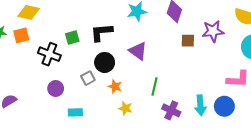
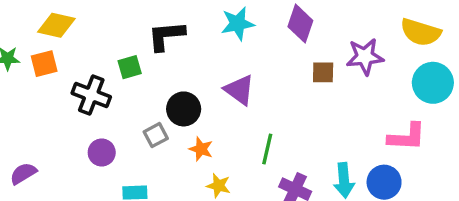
black L-shape: (101, 32) -> (166, 36), moved

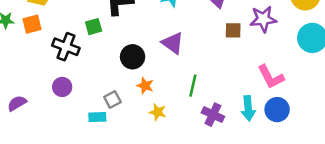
gray square: (156, 135) -> (112, 100), moved
pink L-shape: (407, 137) -> (271, 77), moved, turned 60
purple circle: (102, 153) -> (62, 87), moved

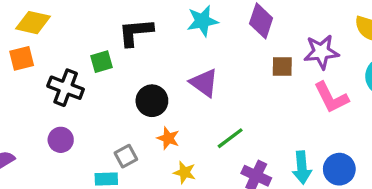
pink L-shape: (271, 77) -> (331, 97), moved
green line: (193, 86) -> (230, 138), turned 40

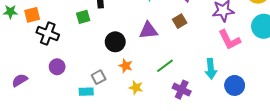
brown square: (282, 67) -> (180, 21), moved, turned -32
purple triangle: (204, 83) -> (148, 30), turned -42
black cross: (66, 88) -> (48, 34), moved
cyan arrow: (302, 168) -> (211, 69), moved

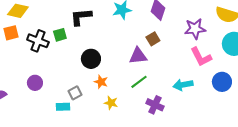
purple triangle: (148, 30) -> (138, 56), moved
black cross: (48, 34) -> (38, 41), moved
cyan arrow: (211, 69) -> (183, 85), turned 84
blue circle: (235, 85) -> (222, 82), moved

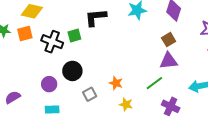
purple triangle: (138, 56) -> (169, 61), moved
black circle: (91, 59) -> (72, 71), moved
cyan rectangle: (63, 107) -> (52, 109), moved

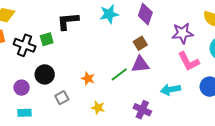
orange star: (116, 83) -> (88, 78), moved
green line: (154, 83) -> (119, 74), moved

